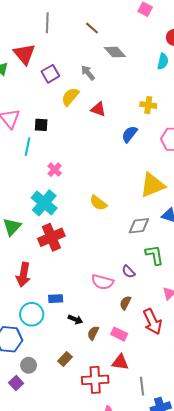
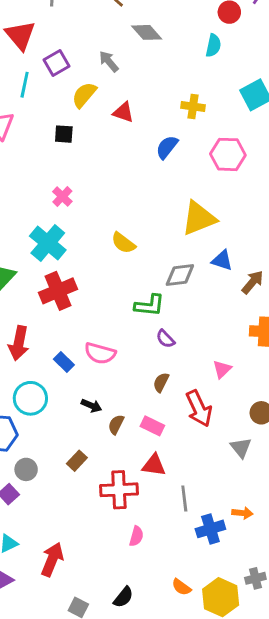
black square: (41, 125) -> (64, 134), moved
cyan line: (28, 147) -> (25, 85), moved
green L-shape: (155, 255) -> (149, 305), moved, turned 105
pink semicircle: (102, 282) -> (100, 353), moved
blue rectangle: (56, 299) -> (64, 362), moved, turned 48

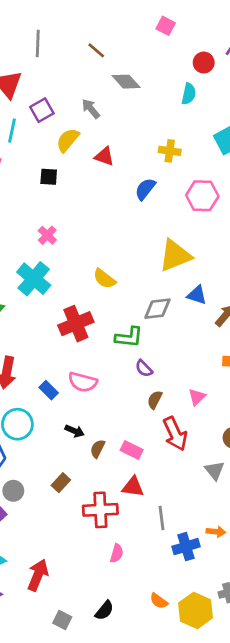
red cross: (58, 291) -> (76, 324), moved
brown semicircle: (161, 382) -> (155, 400), moved

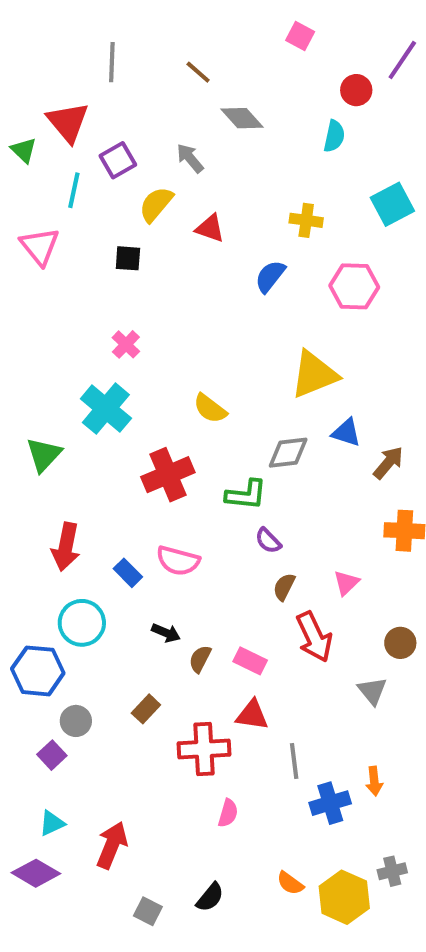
orange arrow: (216, 532) -> (374, 781), turned 78

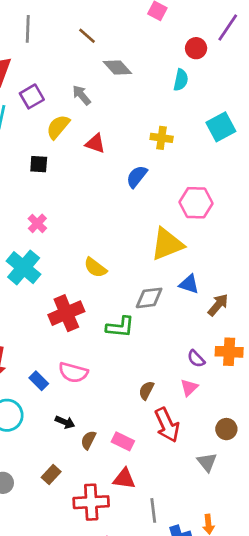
pink hexagon: (354, 286) -> (196, 203), moved
purple semicircle: (268, 541) -> (196, 359), moved

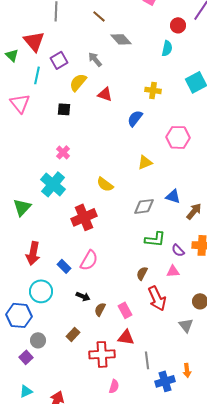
yellow triangle: (167, 244) -> (145, 162), moved, size x0.6
green L-shape: (120, 327) -> (155, 239), moved
pink semicircle: (73, 372) -> (89, 260), turned -75
pink triangle: (189, 388) -> (173, 271), turned 40
pink rectangle: (123, 441) -> (125, 310), turned 35

